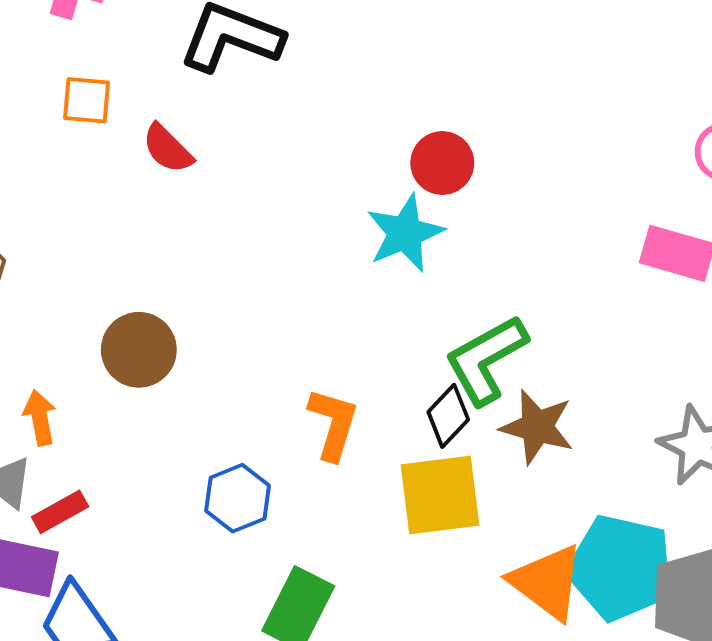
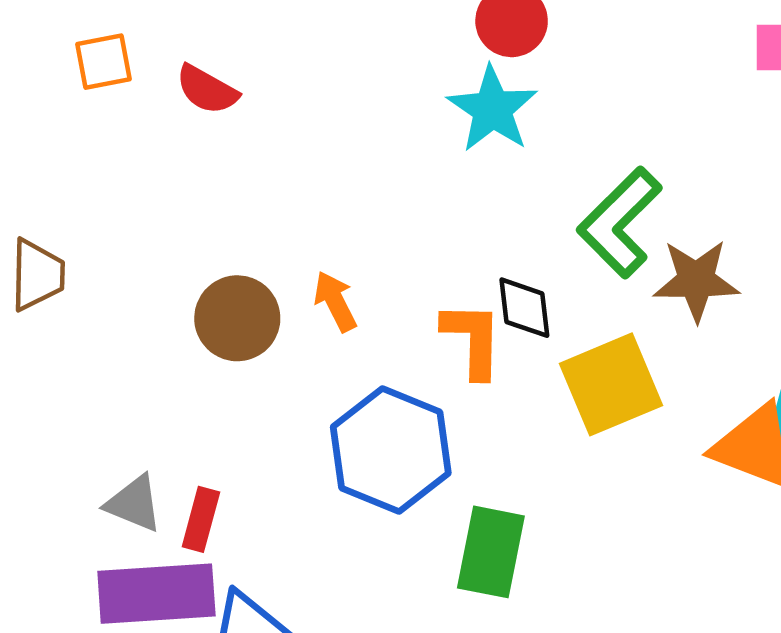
black diamond: (448, 416) -> (524, 308), moved, turned -34
orange arrow: (40, 418) -> (335, 301), moved
blue hexagon: (238, 498) -> (391, 450), size x1.6
red rectangle: (60, 512) -> (201, 519), turned -30

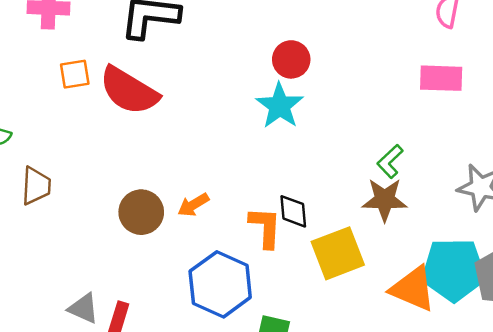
red semicircle: (207, 90) -> (129, 91), size x1.8
green L-shape: (620, 222) -> (390, 161), moved, size x0.6
orange arrow: (335, 301) -> (193, 205), turned -96

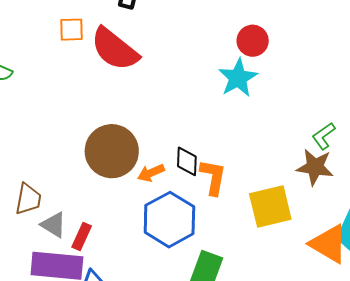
brown trapezoid: (36, 186) -> (28, 199), moved
orange arrow: (193, 205) -> (151, 173), moved
black diamond: (293, 211) -> (187, 161), moved
brown circle: (141, 212) -> (112, 151), size x1.4

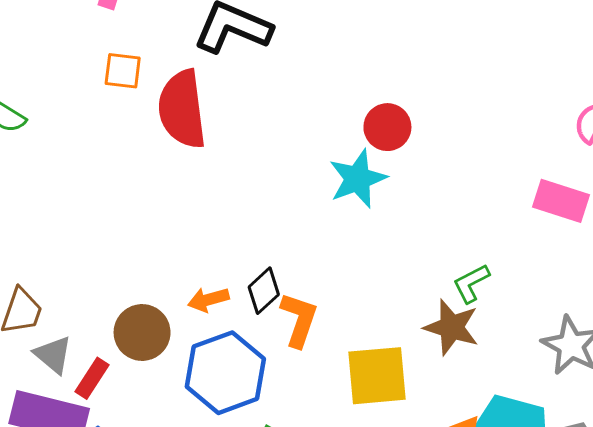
red semicircle: (115, 49) -> (182, 109), turned 36
brown circle: (112, 151) -> (142, 333), moved, size x0.7
black diamond: (187, 161) -> (264, 291), turned 36

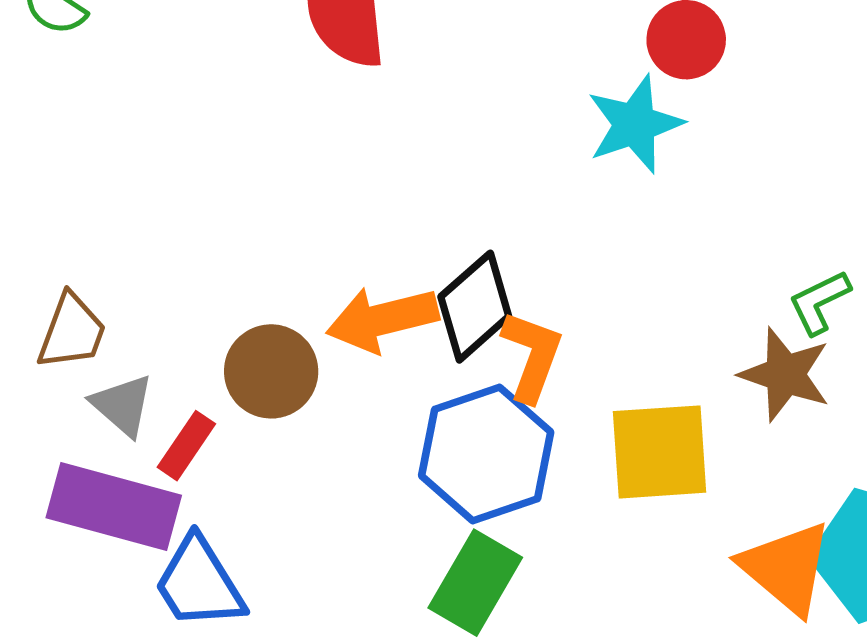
black diamond: (264, 291) -> (475, 307), size x1.4
orange arrow: (208, 300) -> (382, 319), size x1.6
blue hexagon: (225, 373) -> (486, 454), moved

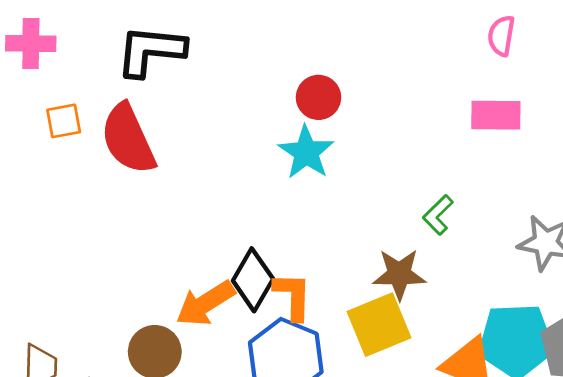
brown star: (785, 374) -> (399, 274), moved

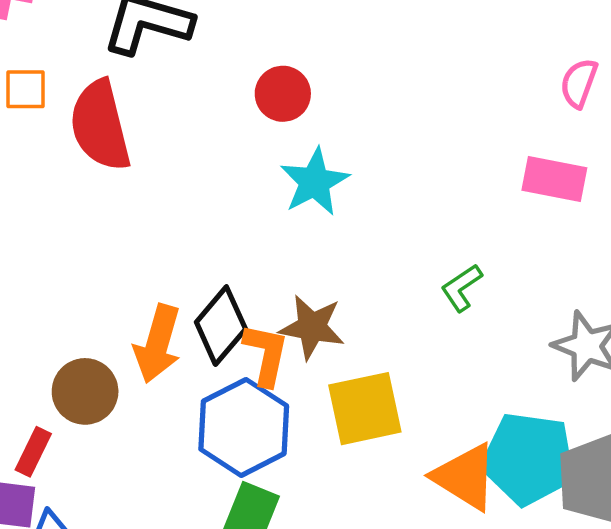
red circle: (318, 97) -> (283, 94), moved
brown star: (399, 274) -> (312, 327), moved
orange arrow: (205, 303) -> (158, 344), turned -52

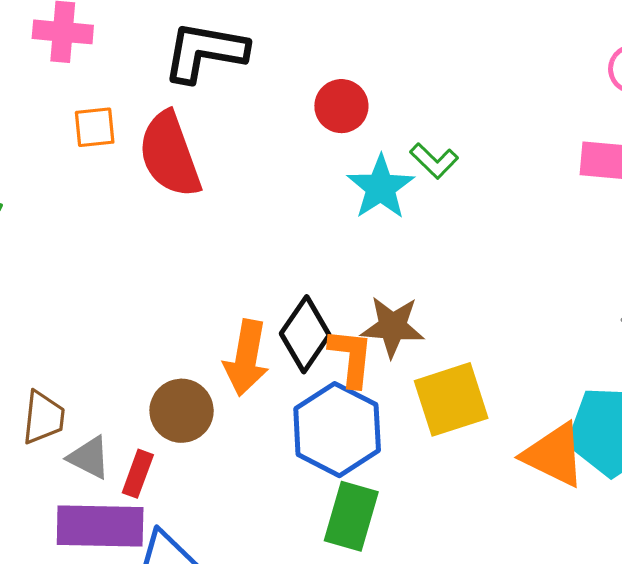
green L-shape: (461, 288) -> (434, 161), moved, turned -96

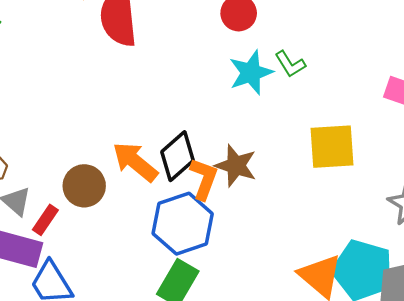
orange arrow: (246, 358) -> (135, 162), turned 105
yellow square: (451, 399) -> (332, 147), moved

